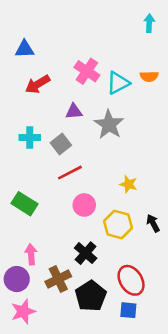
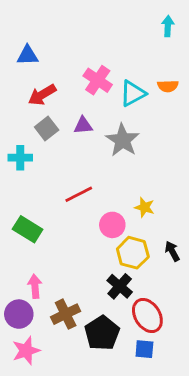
cyan cross: (30, 137) -> (20, 158), moved
gray square: (61, 144) -> (47, 128), moved
pink circle: (84, 205) -> (112, 225), moved
black cross: (86, 253) -> (120, 286), moved

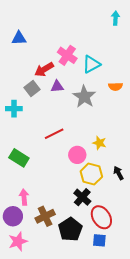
orange semicircle: (168, 86) -> (115, 87), moved
red arrow: (42, 95) -> (44, 69), moved

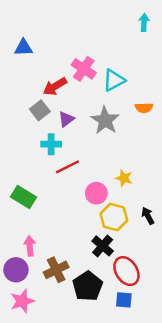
purple triangle: (57, 87) -> (66, 119), moved, turned -32
cyan cross: (14, 109) -> (51, 144), moved

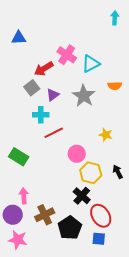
yellow star: (124, 178) -> (106, 135), moved
pink star: (22, 301) -> (18, 240), turned 30

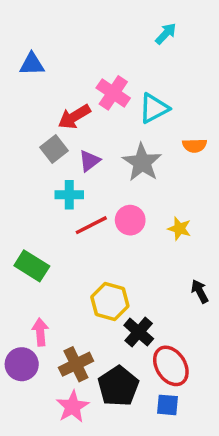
cyan arrow: (115, 18) -> (166, 34), moved, turned 40
pink circle: (77, 154) -> (130, 220), moved
yellow hexagon: (91, 173) -> (110, 301), moved
pink star: (18, 240) -> (73, 407), moved, turned 30

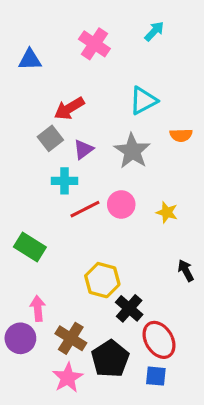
pink cross: (113, 93) -> (94, 44), moved
brown cross: (76, 364) -> (71, 338), turned -32

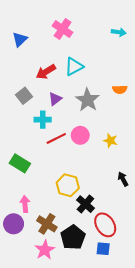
cyan arrow: (154, 31) -> (119, 32), moved, turned 56
blue triangle: (30, 60) -> (20, 39), turned -42
cyan triangle: (143, 101) -> (74, 67), moved
gray square: (50, 138) -> (24, 96), moved

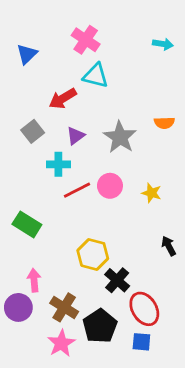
cyan triangle: (74, 67) -> (96, 76), moved, turned 42

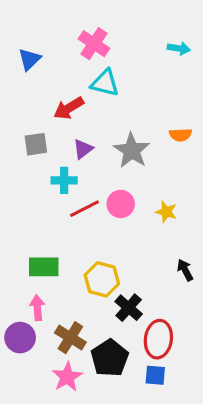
gray square: (33, 131) -> (36, 144), turned 30
green rectangle: (27, 224) -> (44, 267), moved, turned -32
red ellipse: (144, 309) -> (158, 339), turned 40

